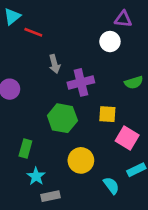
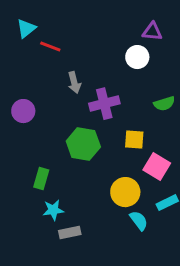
yellow circle: (81, 160) -> (125, 192), moved
cyan star: (36, 176) -> (53, 210), turned 30

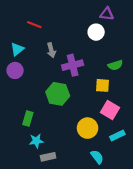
cyan triangle: (26, 29) -> (17, 49), moved
yellow square: (134, 140) -> (102, 85), moved
cyan semicircle: (139, 221) -> (97, 157), moved

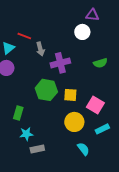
red line: (34, 25) -> (24, 36), moved
yellow square: (102, 85) -> (70, 95), moved

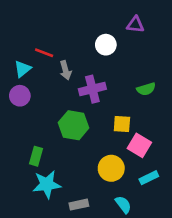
white circle: (82, 32) -> (106, 45), moved
yellow square: (70, 95) -> (122, 124), moved
cyan star: (26, 134) -> (47, 184), size x1.5
gray rectangle: (37, 149) -> (79, 205), moved

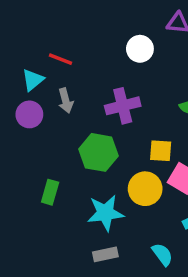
gray arrow: (66, 70) -> (66, 101), moved
yellow circle: (111, 168) -> (145, 189), moved
cyan star: (47, 184) -> (105, 213), moved

